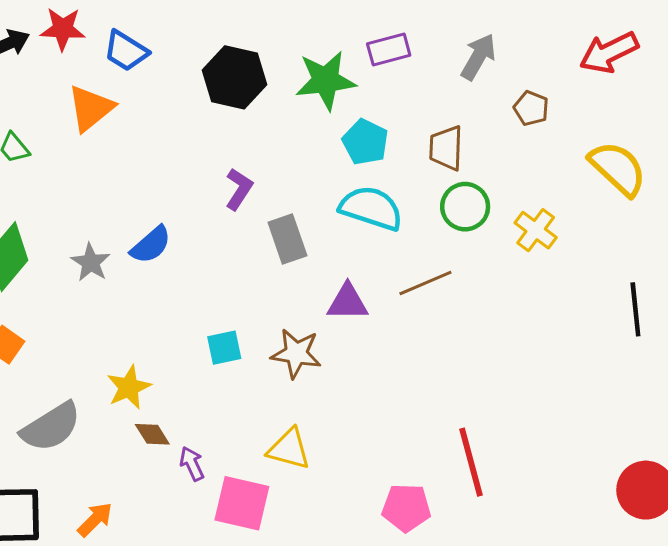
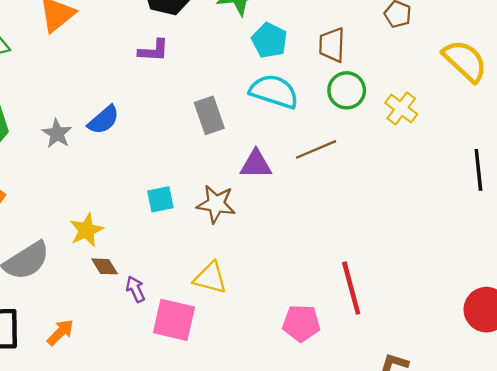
purple L-shape: (239, 189) -> (154, 51), moved, turned 60

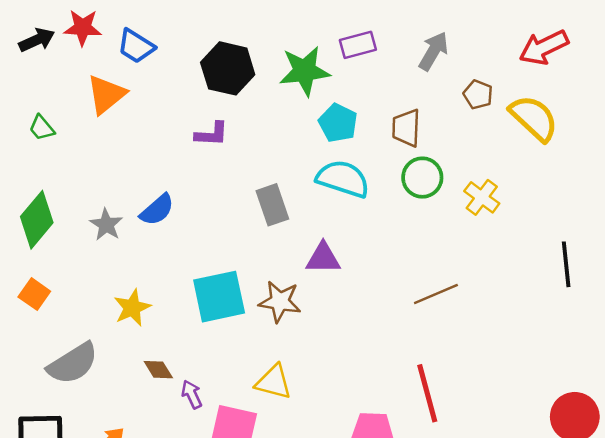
yellow semicircle: (465, 61) -> (534, 118), moved
brown line: (316, 149) -> (436, 294), moved
cyan square: (160, 199) -> (219, 297), size x1.8
yellow star: (87, 230) -> (132, 308), moved

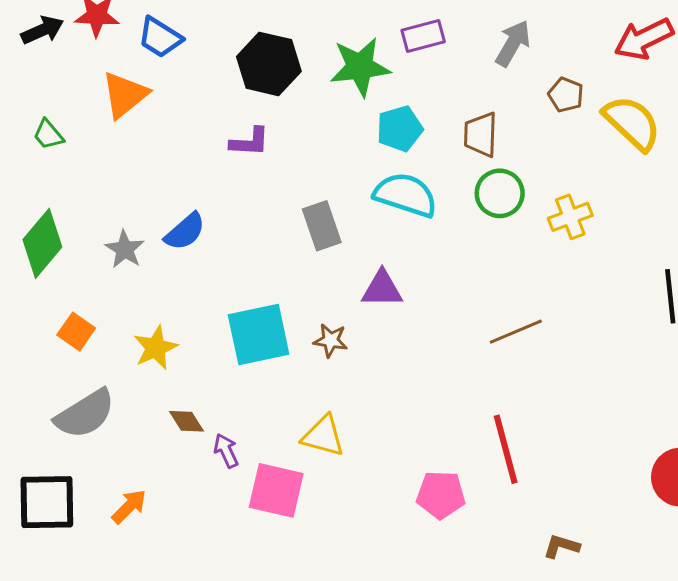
cyan pentagon: (338, 123) -> (400, 129), turned 30
yellow cross: (482, 197) -> (570, 217), turned 32
orange square: (34, 294) -> (76, 332), moved
brown star: (280, 301) -> (331, 340), size x0.7

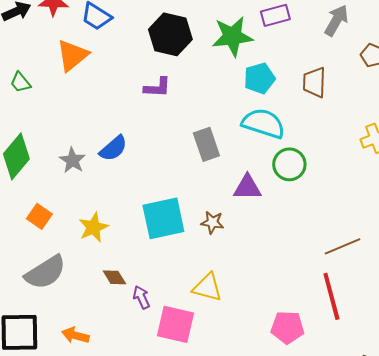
green circle: (500, 193) -> (289, 164), moved
brown line: (516, 332) -> (342, 246), moved
orange arrow: (129, 507) -> (75, 335), turned -120

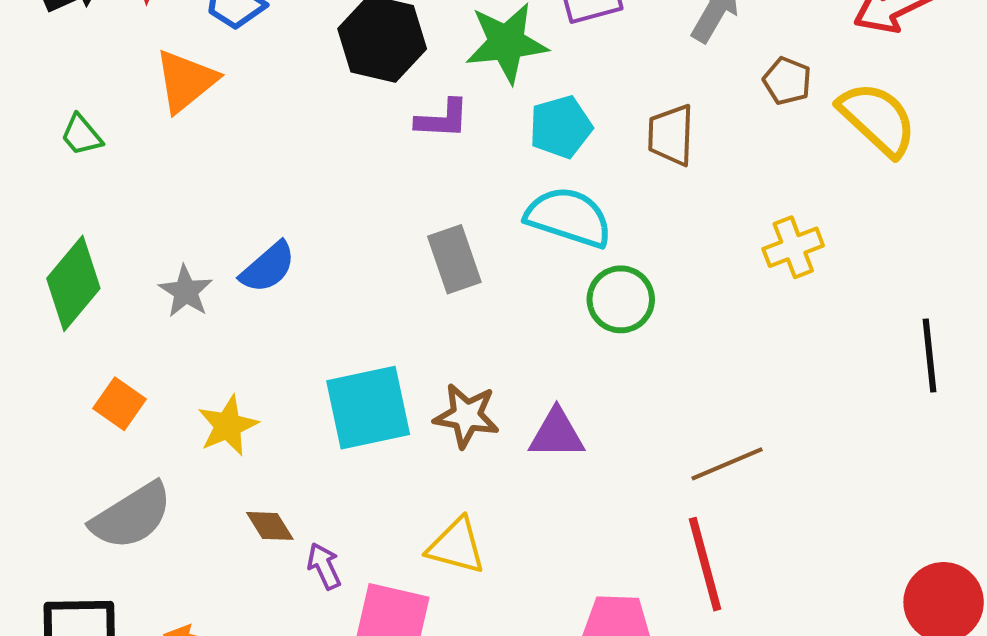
purple L-shape: (157, 87) -> (442, 119), moved
purple triangle: (247, 187) -> (557, 434), moved
brown star: (212, 222) -> (466, 416), size x1.4

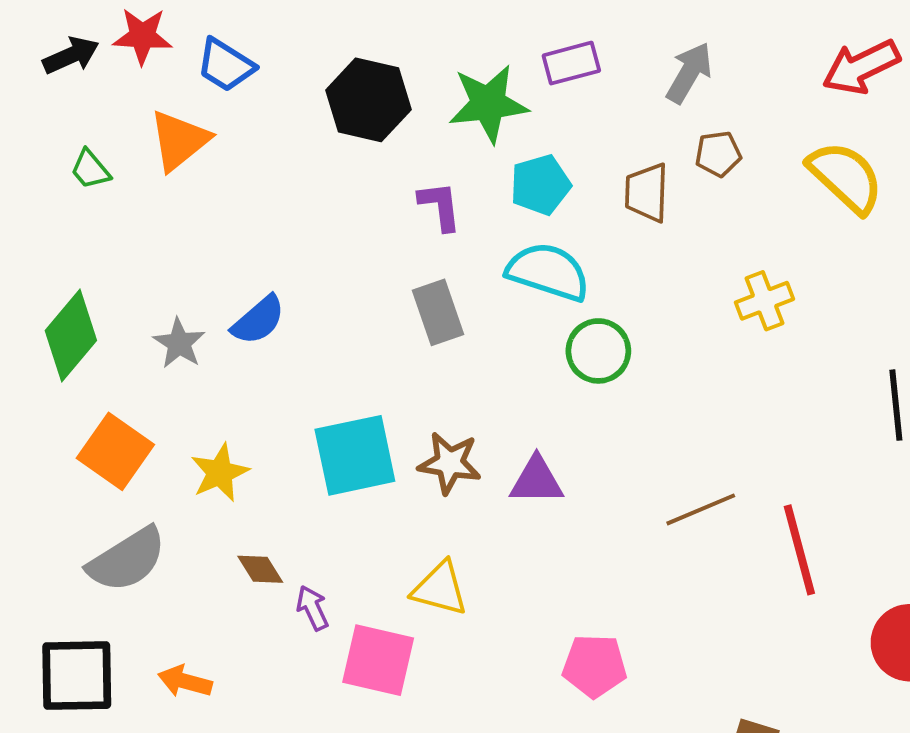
brown pentagon: (787, 81) -> (718, 154), moved, turned -30
purple L-shape: (442, 119) -> (440, 206), moved, turned -100
green trapezoid: (81, 135) -> (90, 169), moved
orange square: (120, 404) -> (115, 451), size x1.5
red line: (705, 564) -> (799, 550), moved

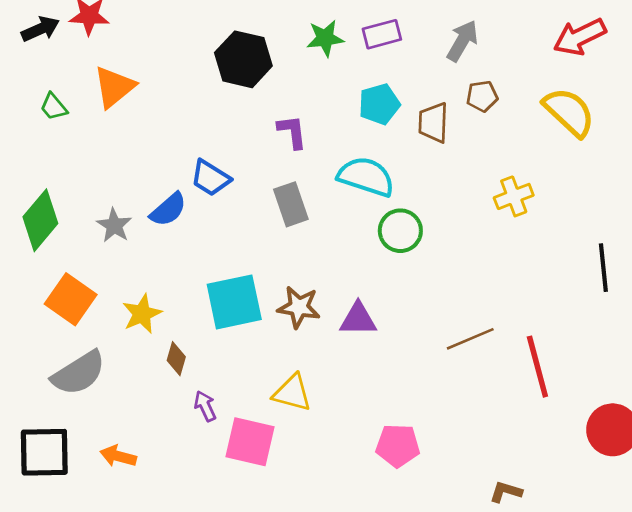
blue trapezoid: (226, 65) -> (210, 178), moved
green star: (488, 104) -> (325, 38), moved, size x0.7
cyan pentagon: (540, 185) -> (379, 104), moved
brown diamond: (260, 569) -> (176, 359), moved, turned 48

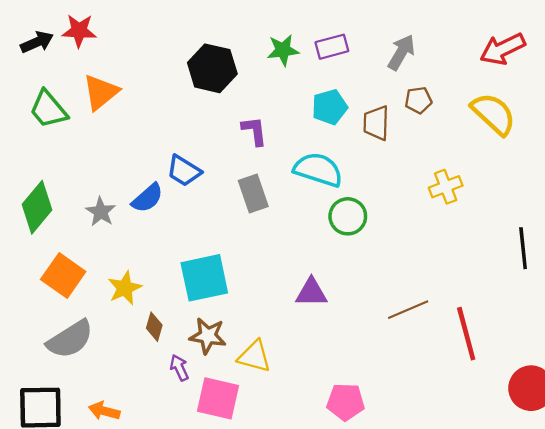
green trapezoid: (54, 107) -> (48, 109), size x1.6
brown star: (299, 307) -> (208, 336), moved

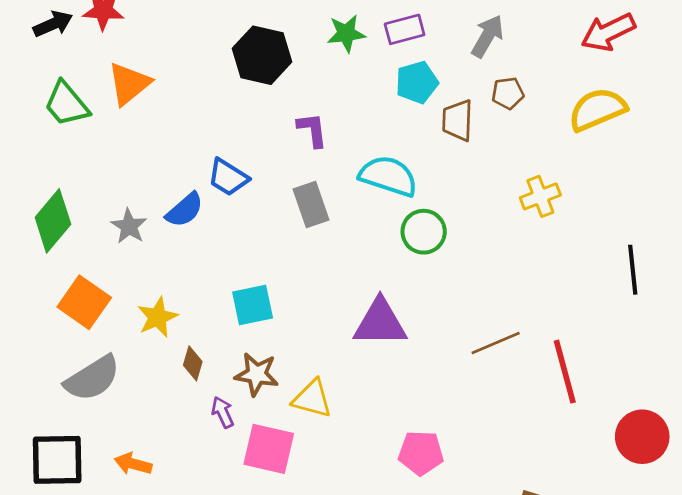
cyan pentagon: (330, 107) -> (417, 82), moved
yellow semicircle: (493, 114) -> (597, 109), turned -66
cyan square: (204, 278) -> (253, 305), size x0.7
purple triangle: (311, 293) -> (380, 323), size x1.4

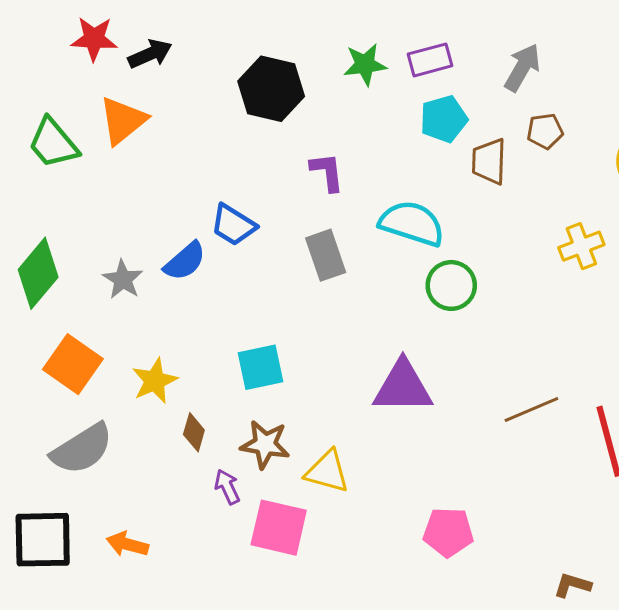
black arrow: (53, 24) -> (150, 54), moved

